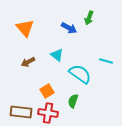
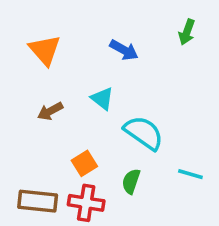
green arrow: (89, 18) -> (187, 32), moved
cyan line: (106, 61) -> (190, 174), moved

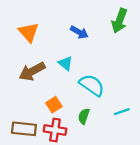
green arrow: (187, 32) -> (119, 21), size x1.5
brown arrow: (50, 111) -> (32, 71), size x1.6
cyan line: (190, 174) -> (122, 112), turned -35

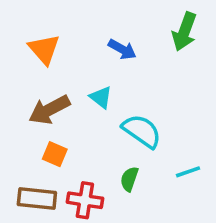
orange square: (54, 105) -> (55, 154), moved, turned -35

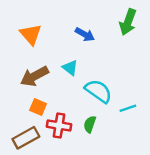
cyan line: (188, 172) -> (128, 108), moved
brown rectangle: (37, 199) -> (26, 138), turned -35
red cross: (85, 200) -> (59, 125), moved

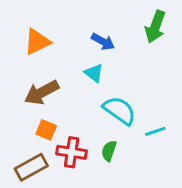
orange triangle: (31, 34) -> (37, 42), turned 45
cyan triangle: (70, 68) -> (94, 73), moved

